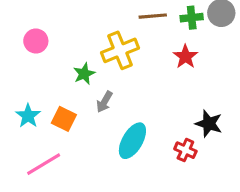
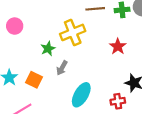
red star: (185, 57) -> (118, 46), moved
red cross: (185, 150) -> (118, 101), turned -32

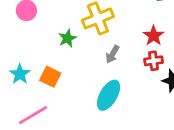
gray arrow: (62, 68) -> (112, 54), moved
red cross: (118, 101) -> (154, 61), moved

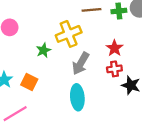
gray arrow: (112, 54) -> (81, 63), size x1.5
cyan ellipse: (109, 95) -> (77, 97), turned -35

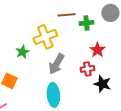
green cross: (119, 11) -> (86, 23), moved
red star: (114, 48) -> (97, 50), moved

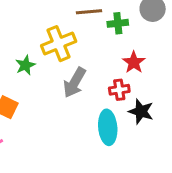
cyan ellipse: (53, 95) -> (108, 127), moved

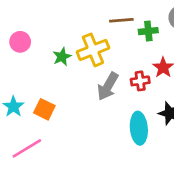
green star: (25, 65) -> (62, 57), moved
red cross: (119, 90) -> (140, 81), moved

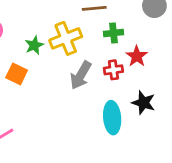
green cross: (148, 31) -> (113, 33), moved
orange square: (44, 109) -> (17, 74), moved

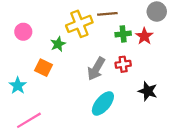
yellow cross: (66, 38) -> (79, 24), moved
red star: (137, 56) -> (144, 36), moved
cyan ellipse: (112, 118) -> (103, 103), moved, turned 45

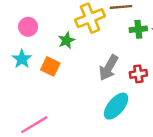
red cross: (123, 64) -> (138, 74), moved
cyan star: (18, 86) -> (22, 59), moved

